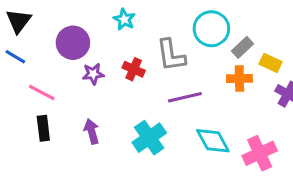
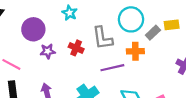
yellow rectangle: (271, 63) -> (172, 25), moved, turned -32
orange cross: (239, 79) -> (135, 51), moved

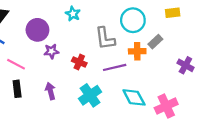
yellow rectangle: (172, 25) -> (173, 13), moved
gray rectangle: (153, 33) -> (155, 42), moved
red cross: (76, 48) -> (79, 62), moved

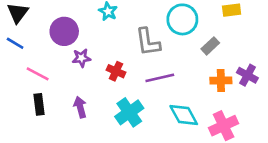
orange cross: (137, 51) -> (221, 81), moved

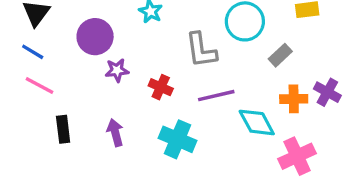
pink line: (38, 74) -> (39, 85), moved
cyan cross: (129, 112) -> (178, 139), turned -32
cyan diamond: (184, 115) -> (257, 122), moved

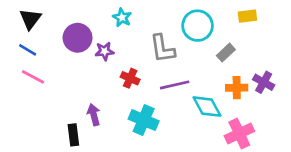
purple star: (117, 70) -> (104, 51), moved
black rectangle: (63, 129) -> (73, 135), moved

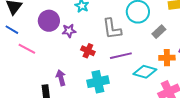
pink line: (33, 77) -> (27, 49), moved
cyan diamond: (207, 107) -> (145, 72), turned -45
cyan cross: (144, 120) -> (98, 82), turned -35

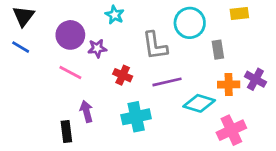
gray rectangle: (159, 32) -> (218, 50), turned -56
pink line: (27, 49) -> (70, 73), moved

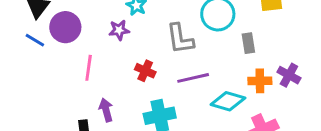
purple circle: (70, 35) -> (65, 27), moved
purple star: (97, 48) -> (119, 30), moved
pink line: (70, 73) -> (89, 68), turned 70

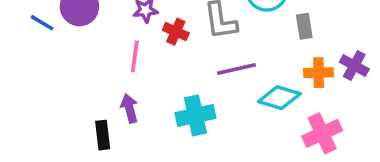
pink line: (89, 68) -> (135, 57), moved
red cross: (145, 71) -> (176, 32), moved

